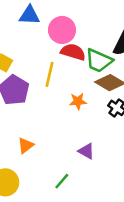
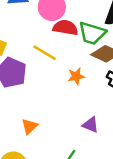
yellow line: (49, 74) -> (45, 53), turned -65

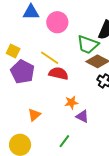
red semicircle: (65, 28) -> (58, 73), moved
orange star: (76, 76) -> (71, 103), moved

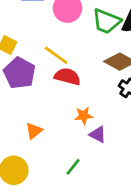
green trapezoid: (88, 45) -> (106, 21), moved

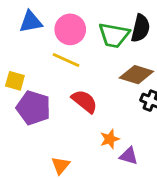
yellow line: (56, 55) -> (66, 60), moved
red semicircle: (67, 76) -> (84, 101), turned 35

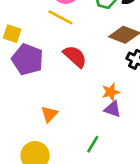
orange star: (110, 139) -> (111, 92), moved

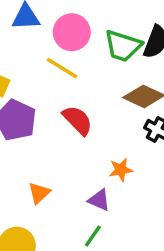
purple triangle: (113, 109) -> (99, 200), moved

